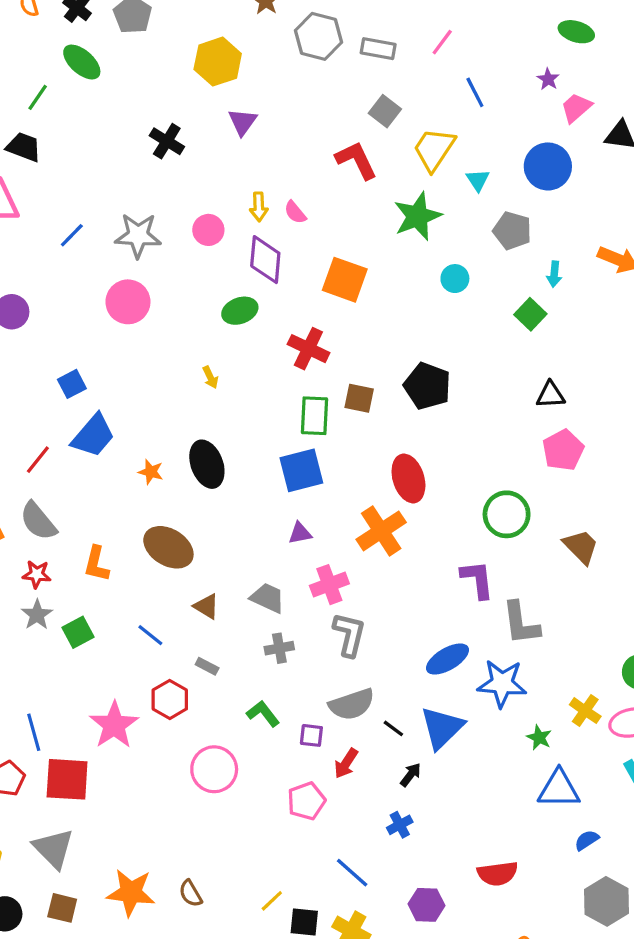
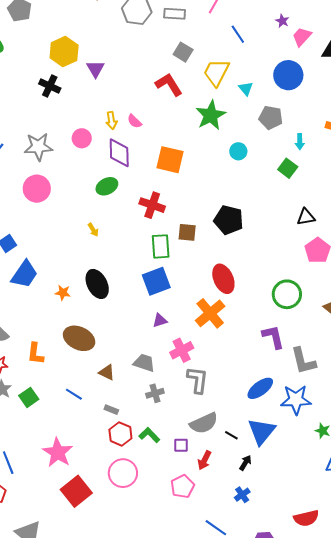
yellow hexagon: (218, 62) -> (64, 52), moved
red hexagon: (170, 699) -> (120, 434), moved
red square: (67, 779) -> (76, 491), moved, turned -36

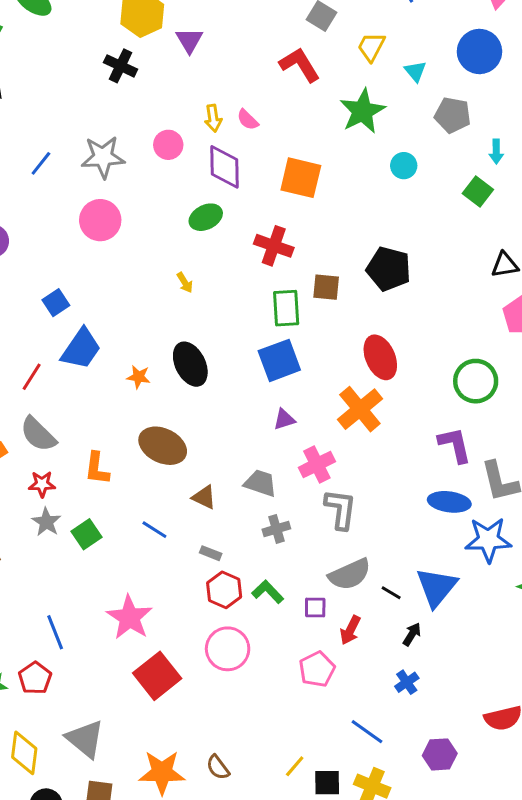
yellow trapezoid: (216, 72) -> (371, 47), size x0.7
blue ellipse: (260, 388) -> (449, 502), moved, turned 44

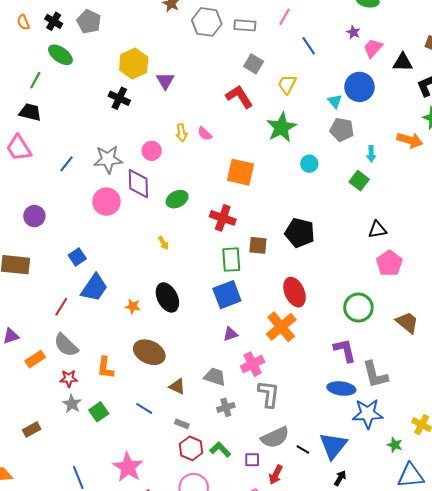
cyan triangle: (415, 71) -> (335, 101), moved
purple diamond: (225, 167) -> (138, 184), moved
black arrow: (412, 634) -> (340, 478), moved

